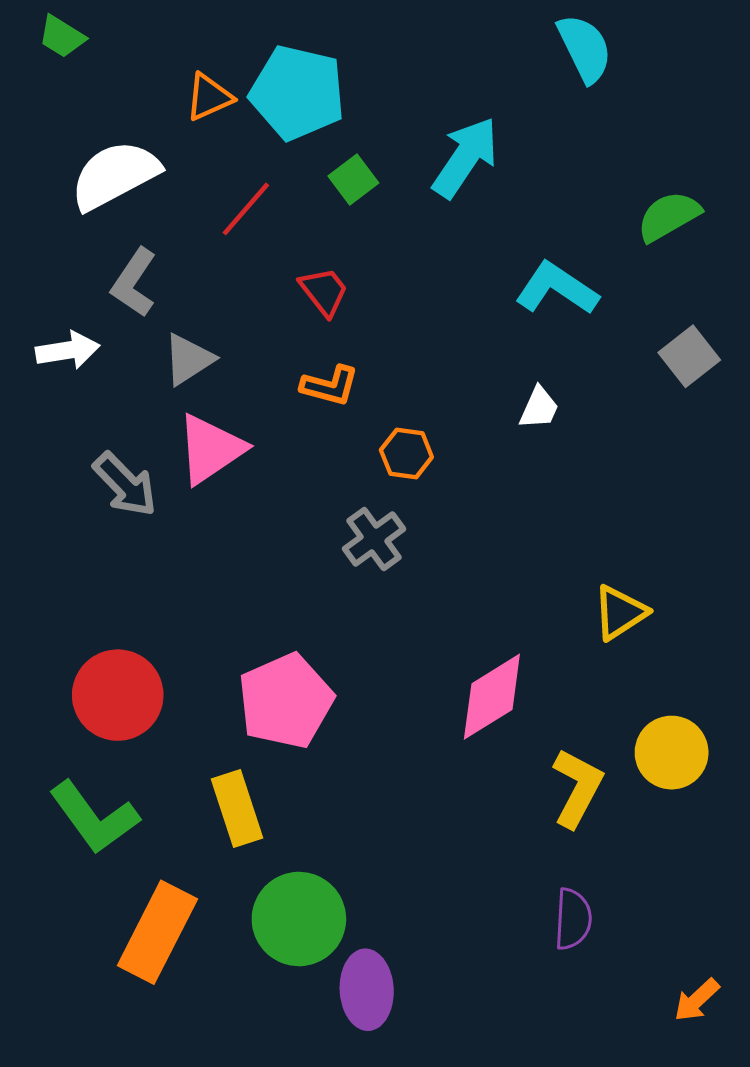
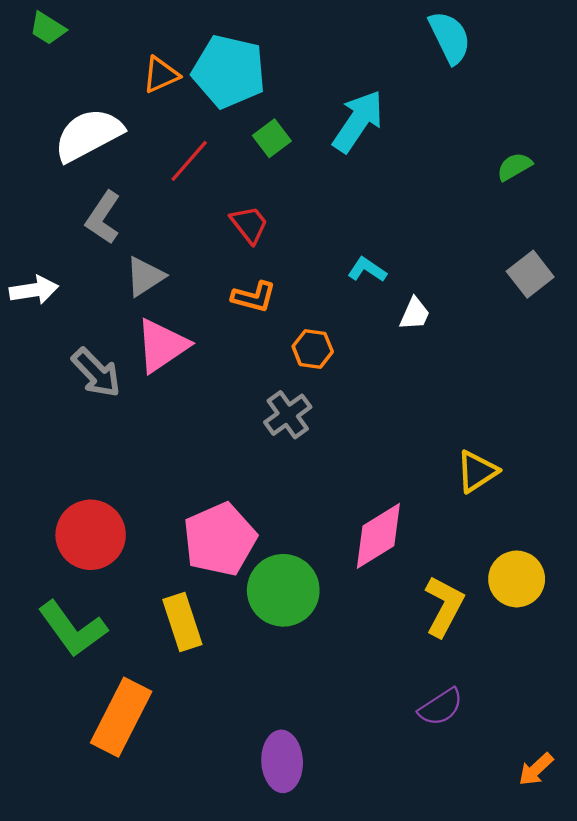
green semicircle: (669, 216) -> (514, 167), size x0.7
cyan L-shape: (557, 289) -> (367, 270), moved, size x0.6
white arrow: (68, 350) -> (34, 290), moved
green circle: (299, 919) -> (283, 590), moved
purple semicircle: (573, 919) -> (441, 707), turned 54

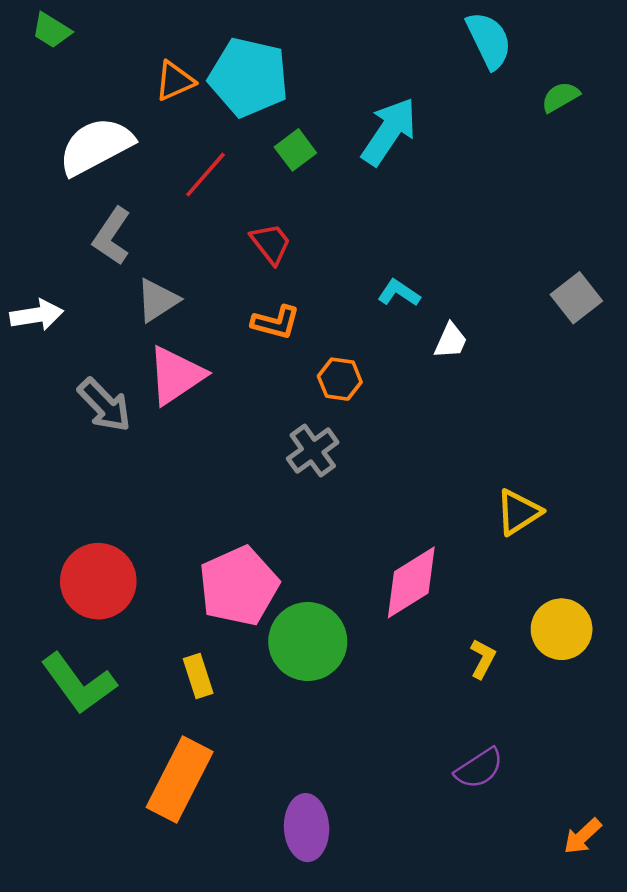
green semicircle: (514, 167) -> (560, 97), moved
yellow L-shape: (444, 606) -> (483, 659), size x0.6
yellow rectangle: (182, 622) -> (198, 676), size x0.7
orange rectangle: (121, 717) -> (180, 780), moved

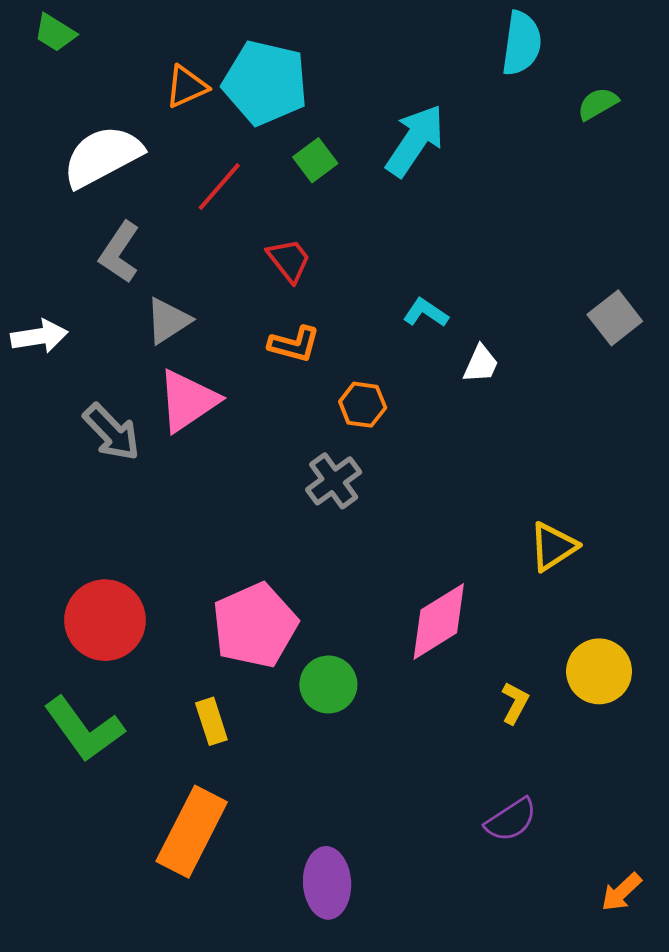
cyan semicircle: (489, 40) -> (522, 43), turned 34
green circle: (308, 642) -> (328, 685), size x0.7

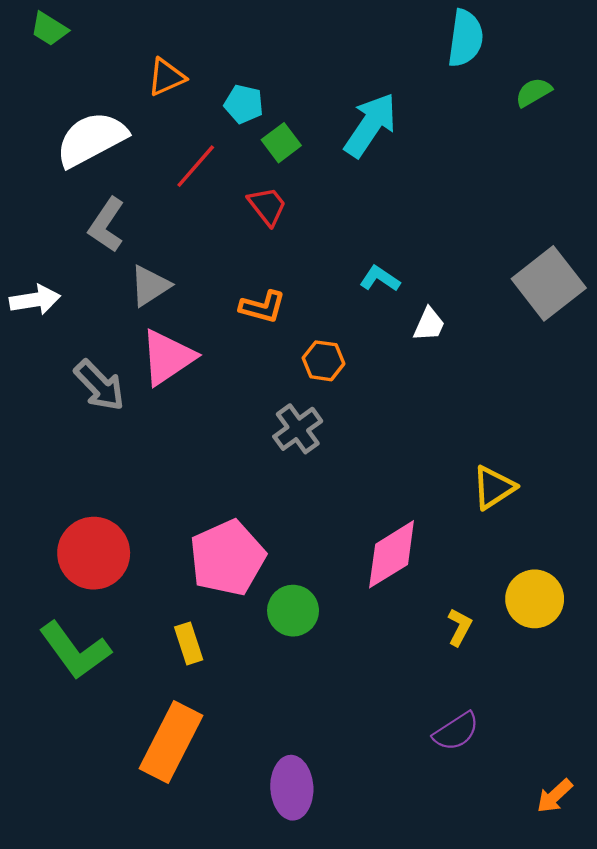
cyan pentagon: (265, 83) -> (244, 104), moved, size x0.5
red trapezoid: (289, 260) -> (267, 206), moved
gray square: (615, 318) -> (549, 283), size x1.5

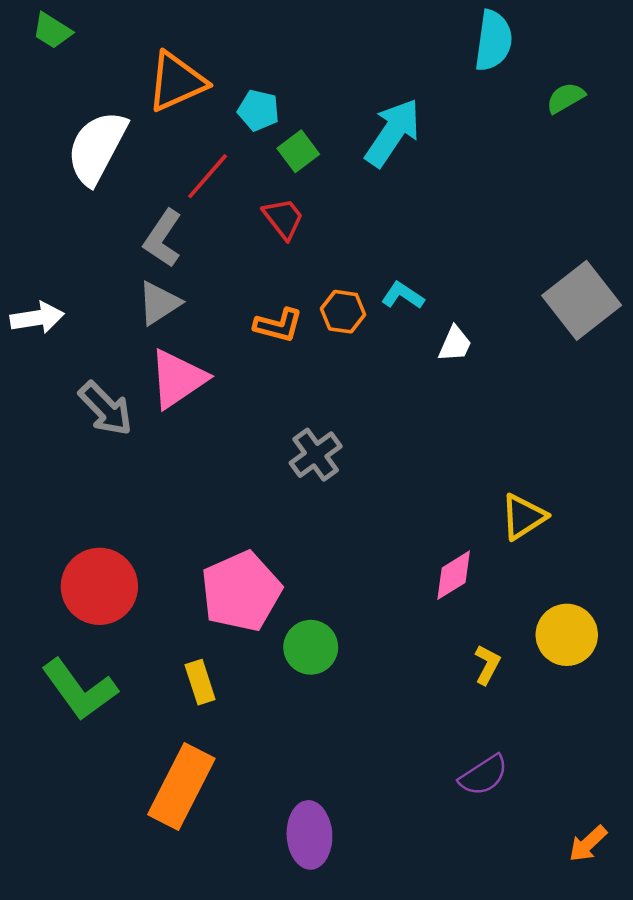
orange triangle: (166, 77) -> (176, 82), size x1.5
white semicircle: (91, 139) -> (97, 148), turned -34
gray L-shape: (107, 225) -> (163, 238), moved
orange hexagon: (324, 361) -> (343, 312), moved
pink diamond: (392, 554) -> (454, 575), moved, size x0.7

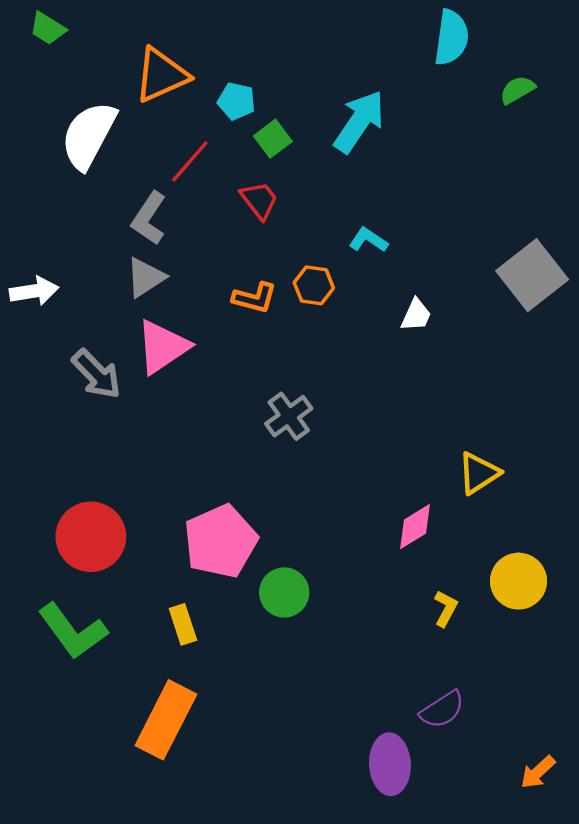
cyan L-shape: (403, 295) -> (368, 240), moved
purple ellipse: (309, 835) -> (390, 764), moved

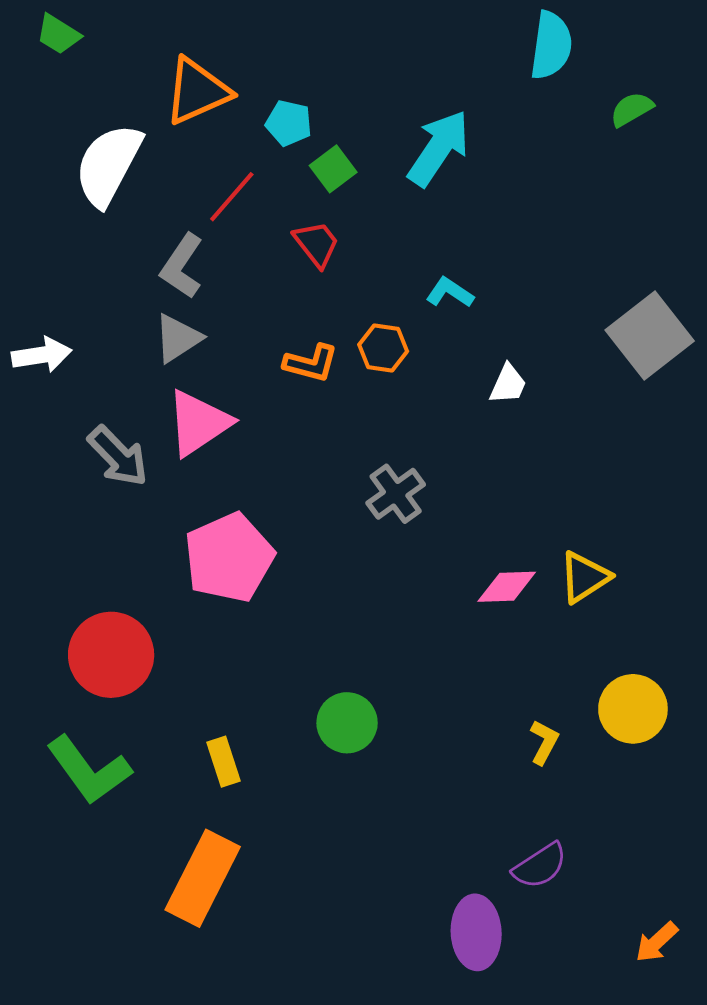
gray cross: (289, 416) -> (396, 494), moved
pink diamond: (415, 527) -> (507, 587), moved, turned 30
pink pentagon: (221, 541) -> (229, 558), moved

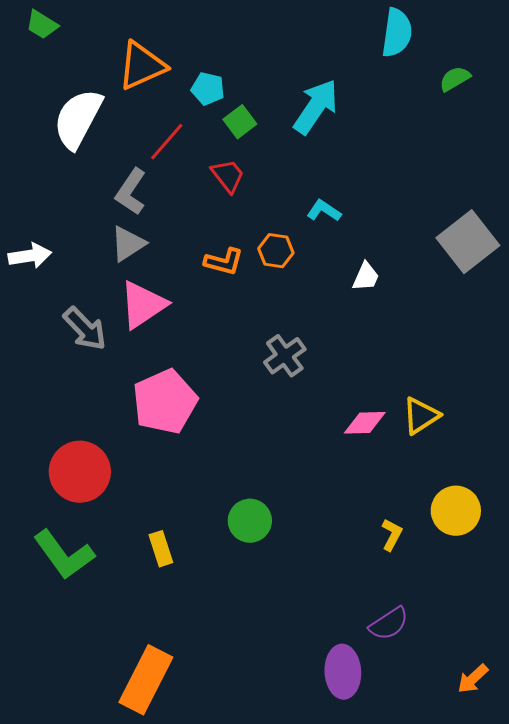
orange rectangle: (203, 878) -> (146, 680), moved

